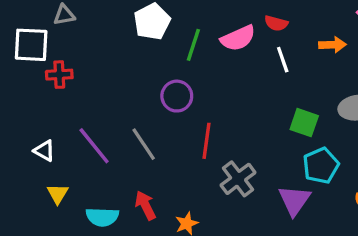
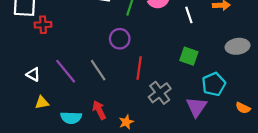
green square: (304, 123) -> (189, 56), moved
yellow triangle: (58, 194) -> (42, 103), turned 48

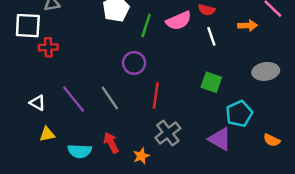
gray cross: (160, 93) -> (168, 133), moved
purple triangle: (196, 107) -> (220, 139), turned -35

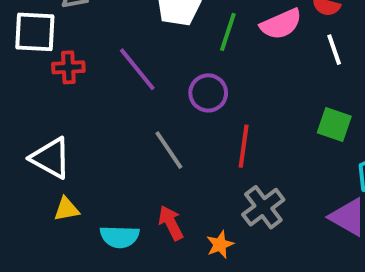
purple line: (74, 99) -> (137, 69), moved
white triangle: (37, 103) -> (51, 158), size x1.6

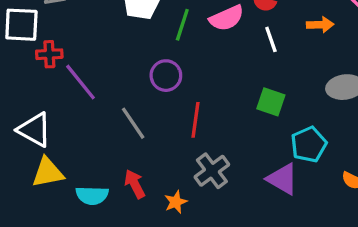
purple line: (137, 69) -> (81, 82), moved
yellow triangle: (66, 209) -> (48, 172), size x1.5

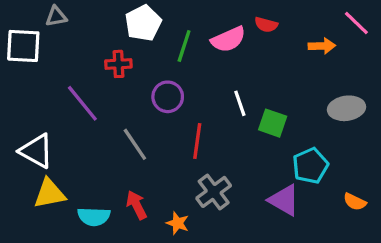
white line: (271, 39) -> (240, 103), moved
red cross: (49, 54) -> (118, 64), moved
orange star: (176, 202) -> (178, 223), turned -30

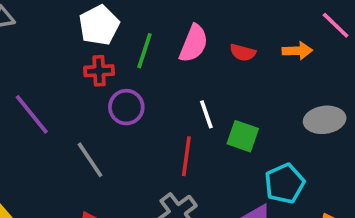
red semicircle: (266, 25) -> (243, 53), moved
pink semicircle: (228, 39) -> (194, 43), turned -44
red cross: (118, 64) -> (99, 71), moved
red line: (197, 141) -> (186, 156), moved

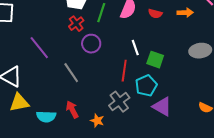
red cross: (99, 71) -> (76, 24), turned -35
cyan pentagon: (285, 183) -> (146, 86), moved

